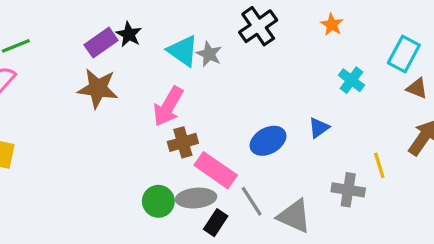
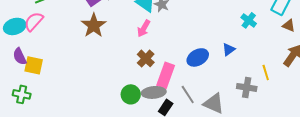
brown star: (98, 88) -> (94, 25), turned 30
pink arrow: (168, 106) -> (144, 28), moved, size x0.7
brown cross: (183, 142) -> (146, 58), turned -30
pink rectangle: (216, 170) -> (166, 75), turned 75

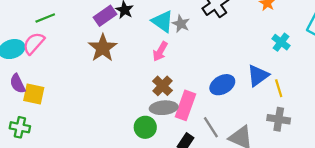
blue triangle: (229, 49) -> (258, 76), size x1.5
yellow line: (266, 72) -> (279, 88), moved
gray ellipse: (154, 92) -> (164, 108), moved

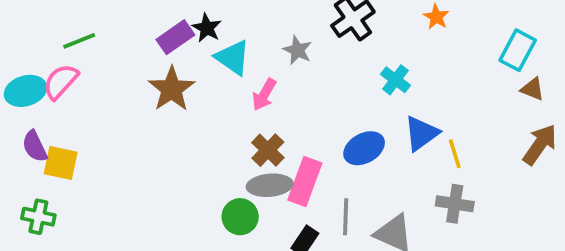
cyan triangle: (163, 21) -> (233, 58), moved
cyan cross: (281, 42) -> (396, 80), moved
gray line: (211, 127) -> (346, 217), turned 35

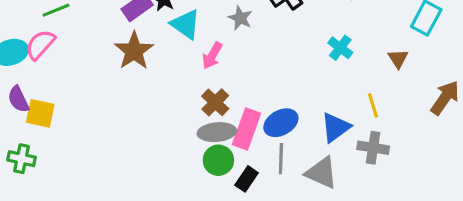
cyan cross: (396, 80) -> (340, 48), moved
brown triangle: (532, 89) -> (398, 59), moved, turned 35
blue triangle: (421, 133) -> (336, 127), moved
blue ellipse: (364, 148) -> (281, 123), moved
green circle: (240, 217) -> (218, 160), moved

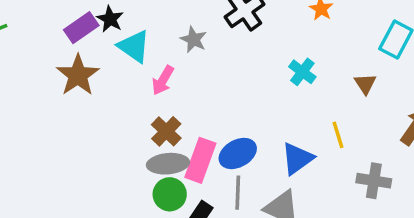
gray cross: (373, 148) -> (374, 181), moved

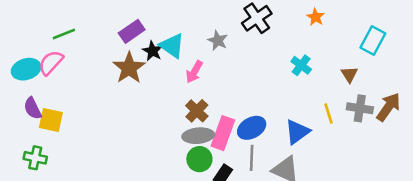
black star: (110, 19) -> (153, 51), moved
gray cross: (374, 181) -> (360, 108), moved

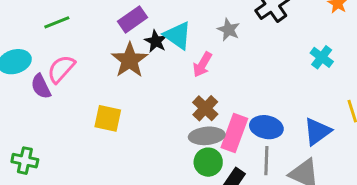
pink semicircle: (51, 63) -> (61, 69), moved
purple semicircle: (33, 108) -> (41, 86), moved
yellow square: (51, 120) -> (108, 118), moved
blue ellipse: (252, 128) -> (266, 127), turned 40

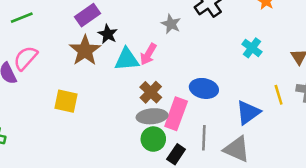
cyan triangle: (178, 35) -> (127, 59), moved, turned -40
blue ellipse: (266, 127) -> (204, 88), moved

